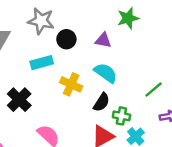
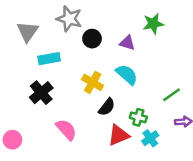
cyan rectangle: (42, 63) -> (49, 59), moved
black semicircle: (102, 102) -> (107, 107), moved

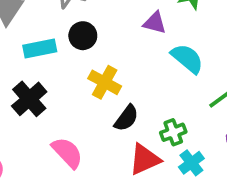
black circle: (92, 39) -> (83, 36), moved
cyan semicircle: (127, 74) -> (187, 59), moved
green cross: (138, 117) -> (173, 132), turned -35

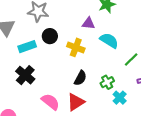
yellow cross: (105, 82) -> (76, 47), moved
red triangle: (145, 159) -> (76, 102), moved

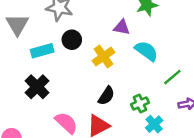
yellow cross: (76, 47) -> (104, 57), turned 30

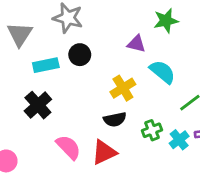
yellow cross: (104, 57) -> (123, 88), moved
black semicircle: (106, 96) -> (115, 119), turned 42
cyan cross: (154, 124) -> (179, 140), moved

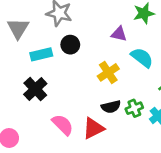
black semicircle: (115, 119) -> (111, 107), moved

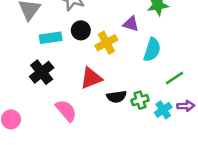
cyan semicircle: (142, 58) -> (152, 50), turned 65
yellow cross: (108, 72) -> (106, 43), moved
red triangle: (93, 128) -> (91, 78), moved

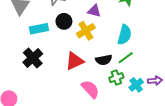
purple triangle: (131, 24) -> (94, 11), moved
green line: (175, 78) -> (126, 58), moved
black semicircle: (116, 97) -> (104, 60), moved
pink semicircle: (66, 111) -> (90, 89), moved

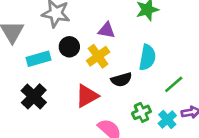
green line: (126, 58) -> (174, 84), moved
black semicircle: (104, 60) -> (121, 80), moved

